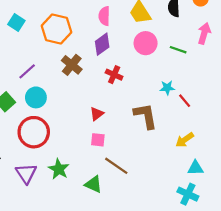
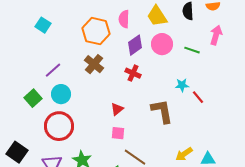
orange hexagon: (57, 29) -> (96, 31), moved
purple diamond: (102, 44) -> (135, 45), moved
yellow arrow: (185, 140) -> (184, 154), moved

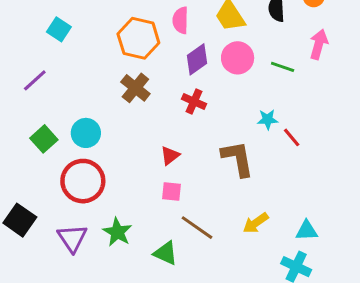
purple line: (53, 70) -> (35, 80), moved
yellow arrow: (184, 154) -> (256, 223), moved

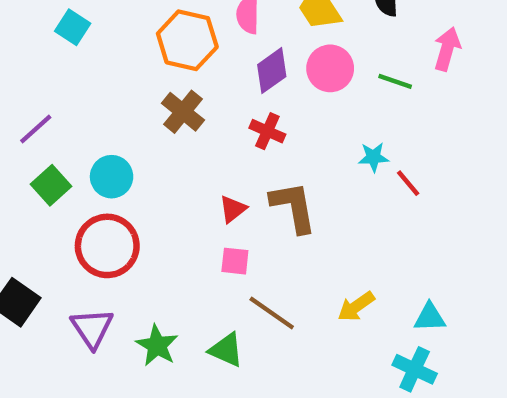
purple line: (35, 80) -> (36, 129), moved
brown L-shape: (238, 159) -> (293, 207), moved
green star: (117, 232) -> (157, 345), moved

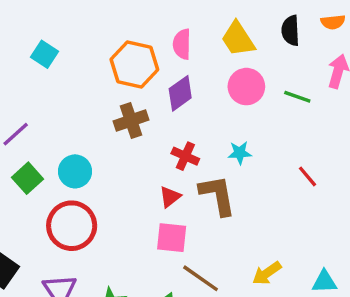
purple diamond: (272, 71) -> (180, 93), moved
brown cross: (183, 112) -> (131, 120), turned 32
red cross: (267, 131) -> (185, 156), moved
cyan star: (373, 157) -> (240, 153), moved
pink square: (235, 261) -> (172, 238), size x1.4

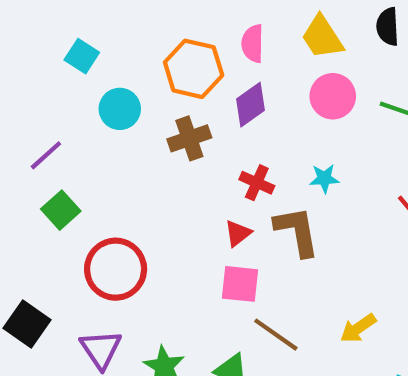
cyan circle: (75, 171) -> (120, 109), moved

